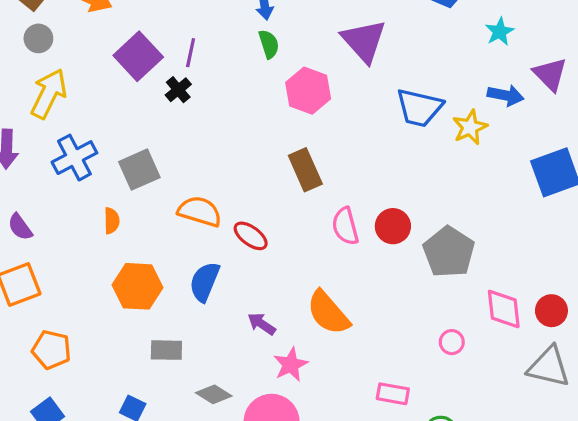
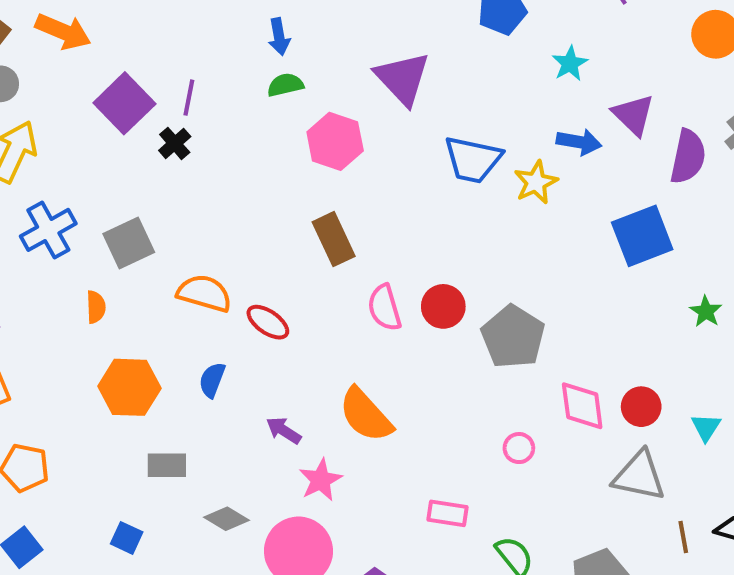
green semicircle: (269, 44) -> (285, 85), turned -84
blue semicircle: (205, 282) -> (212, 380), size x0.7

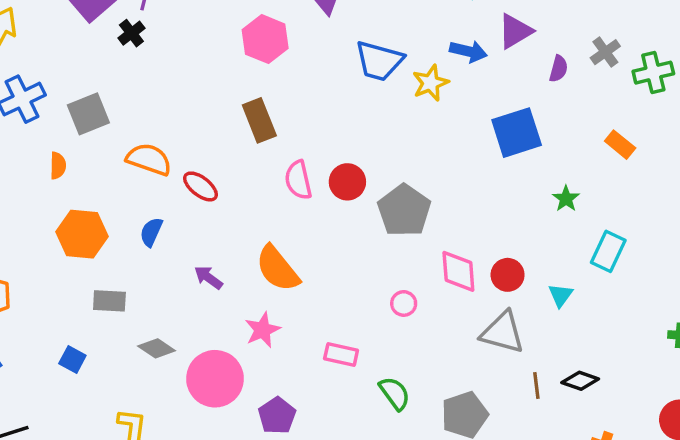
purple triangle: (633, 115) -> (515, 31), turned 42
purple semicircle: (688, 157) -> (559, 69), size x0.6
pink star: (321, 480) -> (262, 330), moved

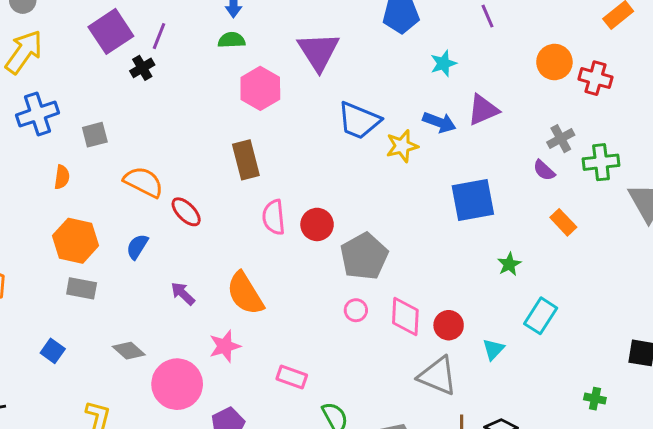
purple semicircle: (559, 69) -> (544, 170), moved, turned 110
gray square: (88, 114) -> (95, 135), size x0.7
gray rectangle: (109, 301) -> (82, 288), moved
pink circle: (404, 303) -> (356, 310), moved

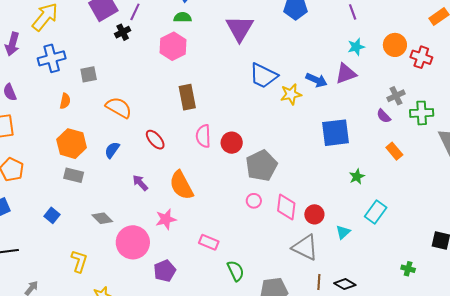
cyan star: (443, 63) -> (356, 47), moved
pink hexagon: (260, 88) -> (173, 46), moved
red ellipse: (186, 212) -> (155, 140), moved

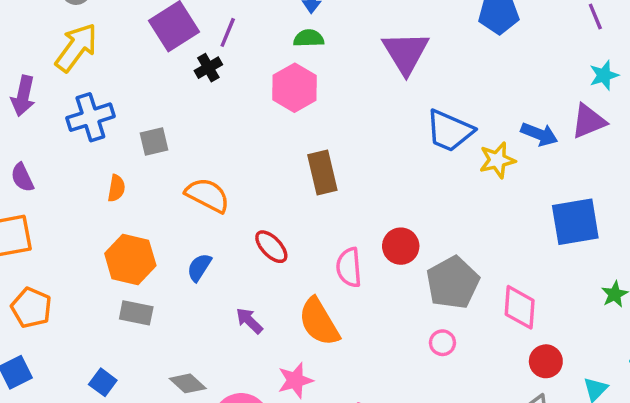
pink semicircle: (203, 136) -> (349, 267), moved
pink diamond: (286, 207) -> (520, 307), moved

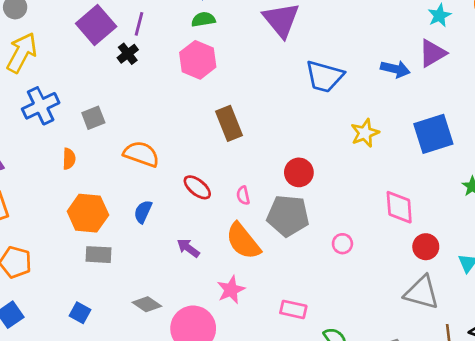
yellow star: (497, 160) -> (365, 133), moved
pink semicircle: (349, 267) -> (243, 195), moved, size x0.6
gray pentagon: (453, 283) -> (288, 216), moved, turned -30

